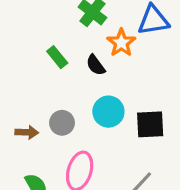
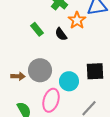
cyan circle: (108, 112) -> (69, 81), moved
gray circle: (62, 123) -> (40, 70), size x1.5

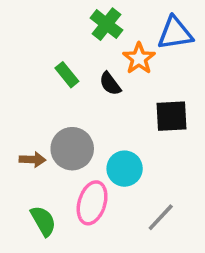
black square: (95, 71) -> (171, 116), moved

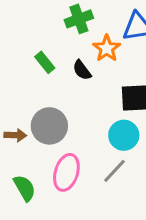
green cross: (106, 24) -> (79, 19), turned 32
cyan circle: (125, 169) -> (124, 135), moved
gray line: (161, 217) -> (114, 171), moved

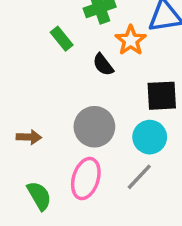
green rectangle: (45, 62) -> (62, 39), moved
gray circle: (49, 126) -> (94, 127), moved

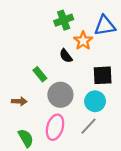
green rectangle: (62, 39) -> (40, 74), moved

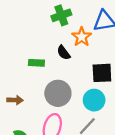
green rectangle: (40, 74) -> (36, 63), moved, turned -48

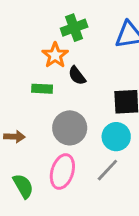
orange star: (82, 37) -> (55, 55), moved

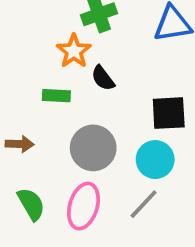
brown arrow: (14, 137) -> (20, 144), moved
green semicircle: (23, 186) -> (31, 204), moved

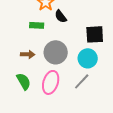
brown arrow: (20, 144) -> (28, 54), moved

